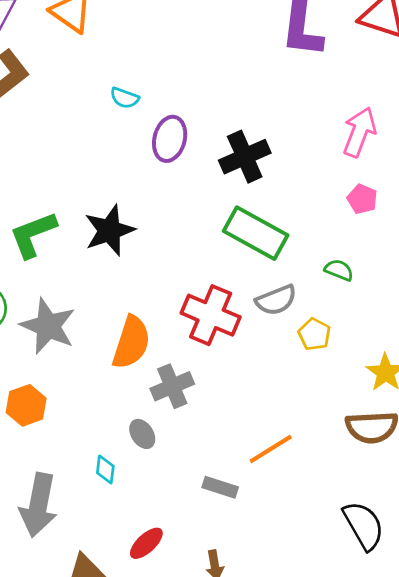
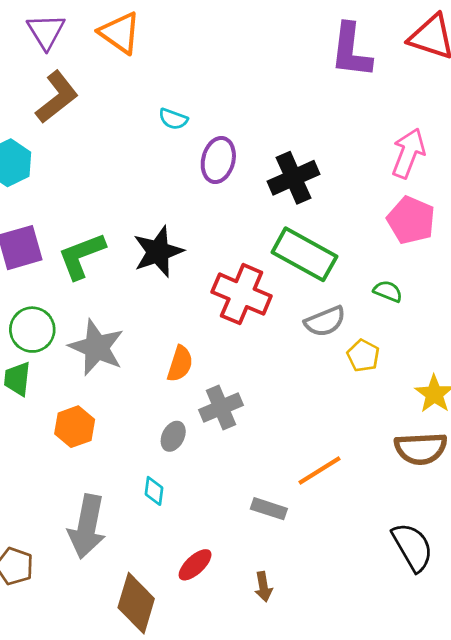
pink pentagon: (362, 199) -> (411, 220), size x1.6
red cross: (211, 315) -> (242, 294), moved
orange semicircle: (131, 342) -> (180, 364), size x0.7
gray ellipse: (142, 434) -> (173, 436), moved, turned 60

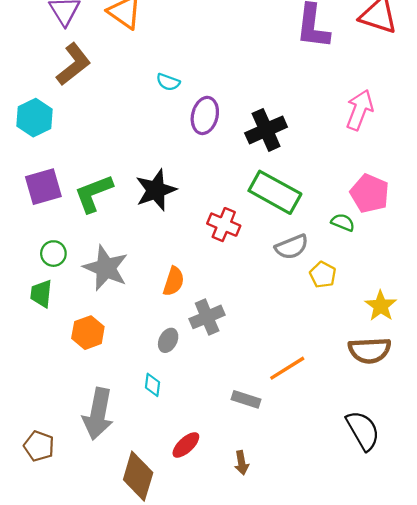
pink pentagon: (411, 220) -> (370, 193), moved
red cross: (242, 294) -> (224, 225), size x0.7
green circle: (32, 330) -> (53, 254), size x0.7

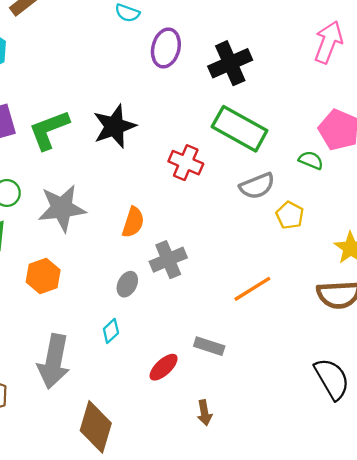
gray star: (106, 268) -> (62, 208), turned -30
orange line: (287, 368) -> (252, 289), moved
cyan diamond: (153, 385) -> (111, 331), turned 40
red ellipse: (186, 445) -> (164, 367), moved

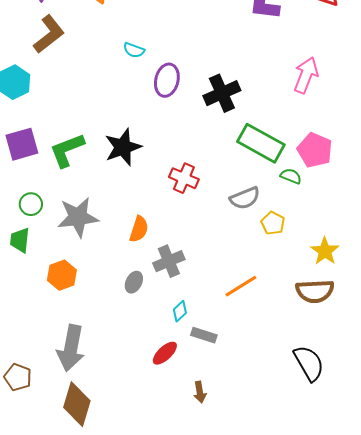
green rectangle: (240, 129) -> (261, 143), moved
cyan diamond: (111, 331) -> (180, 311), moved
brown diamond: (96, 427) -> (77, 404), moved

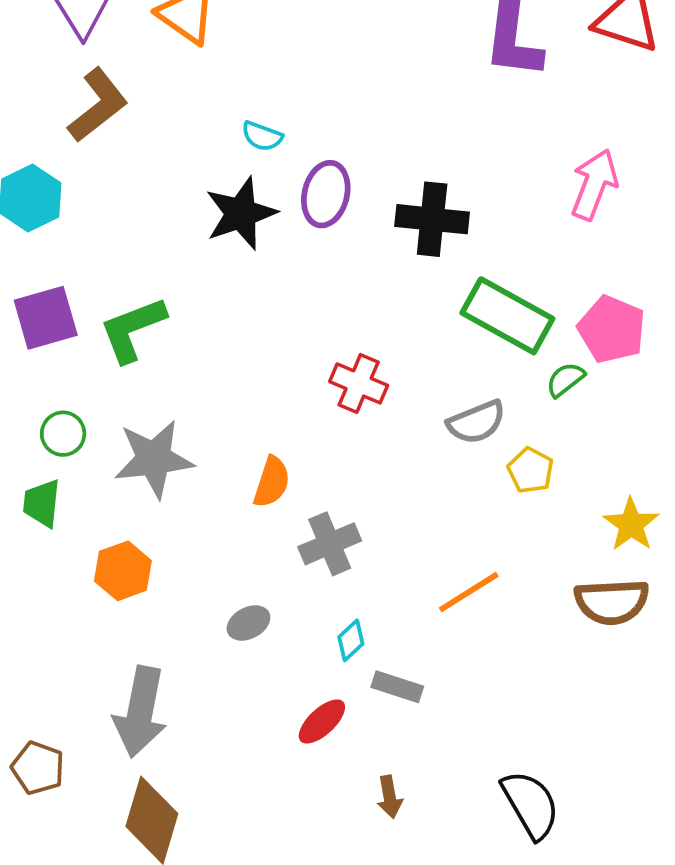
black cross: (222, 93) -> (432, 219), turned 30
black star: (123, 147) -> (241, 213), moved
green semicircle: (291, 176) -> (565, 380), turned -60
gray ellipse: (134, 282) -> (248, 623), moved, turned 35
black semicircle: (309, 363) -> (531, 805), moved

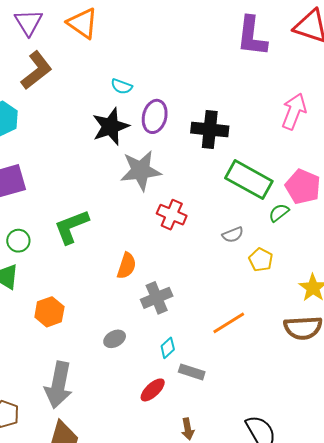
green L-shape: (133, 329) -> (71, 227), moved
gray semicircle: (476, 422) -> (233, 235), size x0.7
gray star: (154, 459) -> (141, 171), moved

